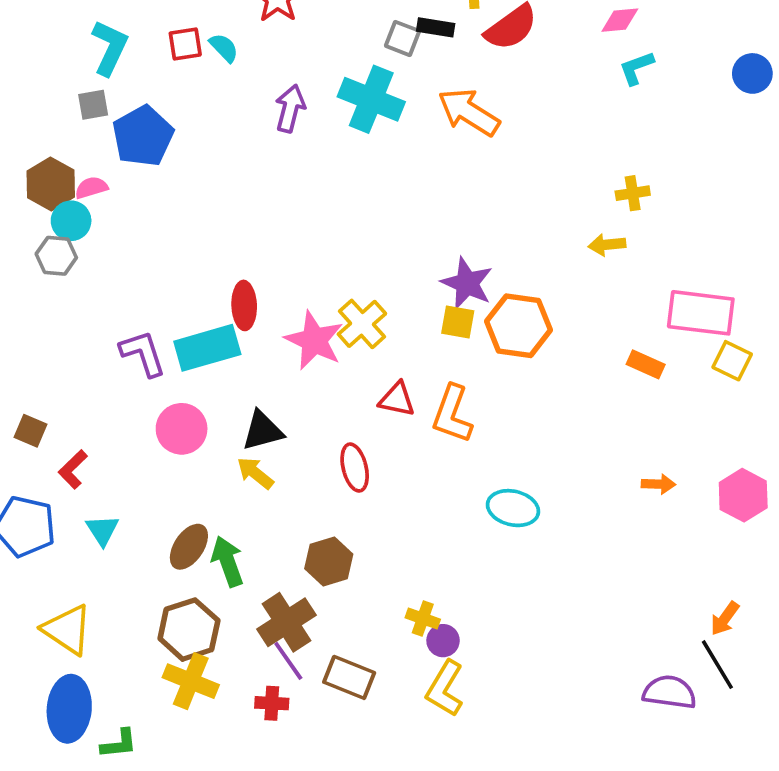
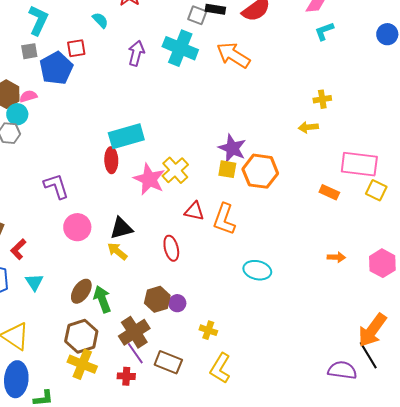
red square: (185, 44) -> (76, 48), moved
cyan rectangle: (207, 348) -> (126, 136), moved
orange arrow: (725, 619) -> (372, 330), size x1.8
purple circle: (443, 641) -> (177, 303), moved

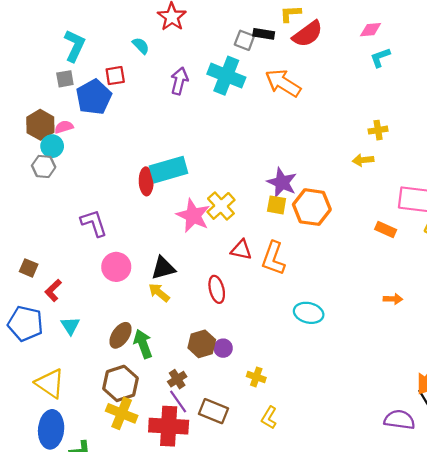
red ellipse: (111, 160) -> (146, 181), moved
brown cross: (134, 332) -> (177, 379), size x0.6
yellow L-shape: (220, 368) -> (269, 418), size x0.7
red cross: (126, 376) -> (169, 426), size x2.0

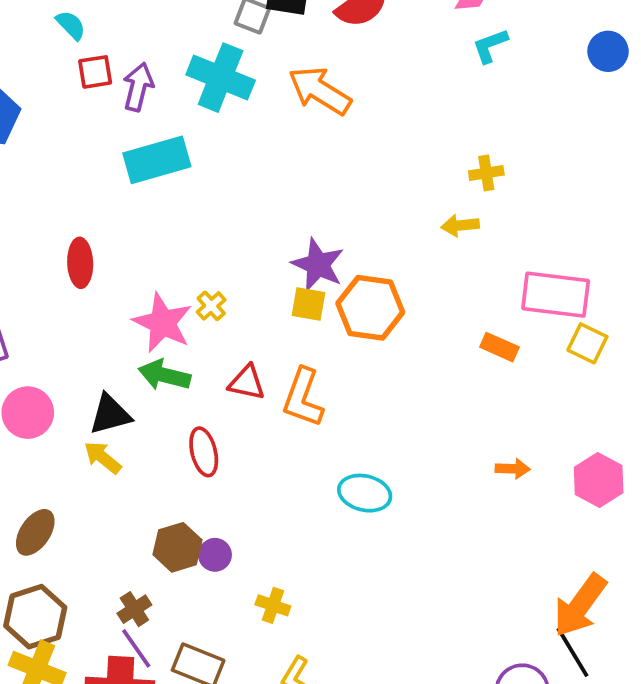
red square: (115, 76) -> (95, 72), moved
cyan rectangle: (169, 170) -> (157, 160), moved
yellow cross: (221, 206) -> (211, 306), size x0.6
green arrow: (143, 344) -> (164, 375), moved, turned -56

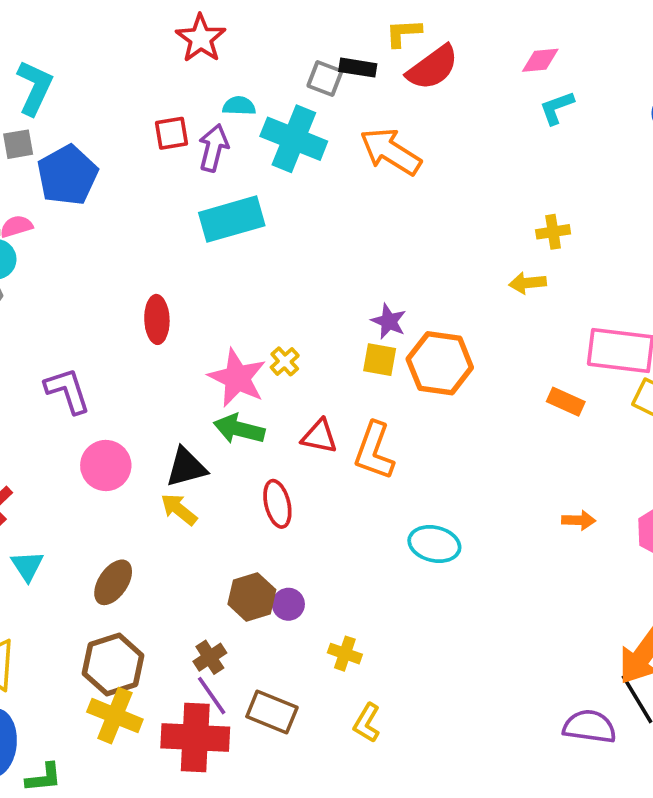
cyan semicircle: (71, 25) -> (239, 106), moved, turned -44
purple star: (318, 265) -> (389, 321), size x0.7

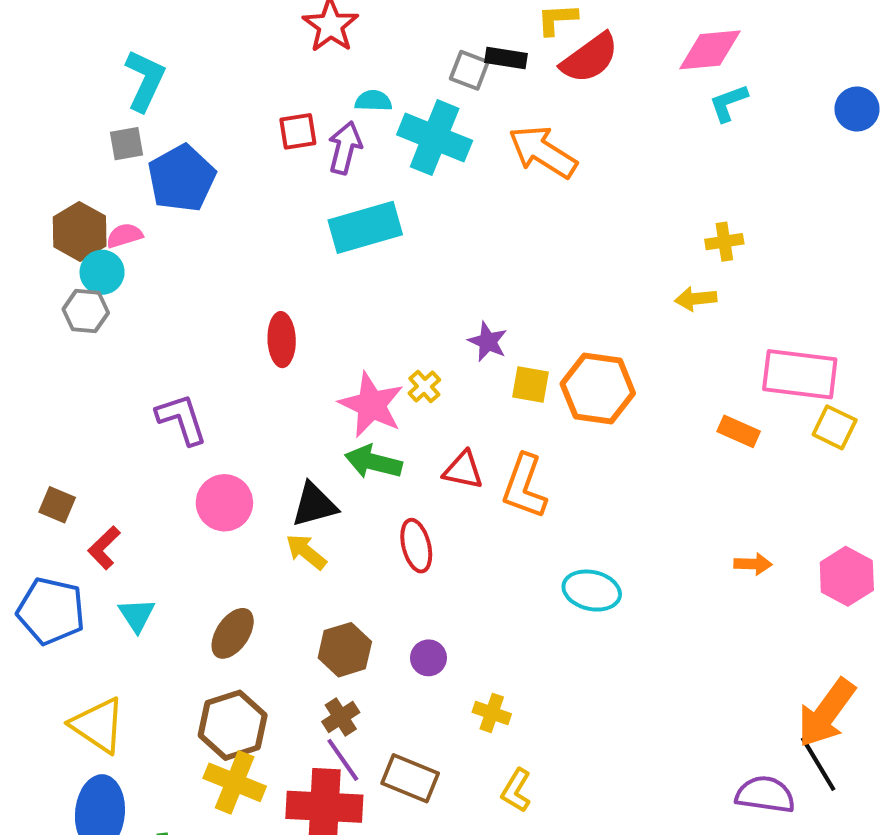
pink diamond: (540, 60) -> (710, 50), size x1.5
purple star: (389, 321) -> (488, 342), moved
brown hexagon: (252, 597) -> (345, 650), moved

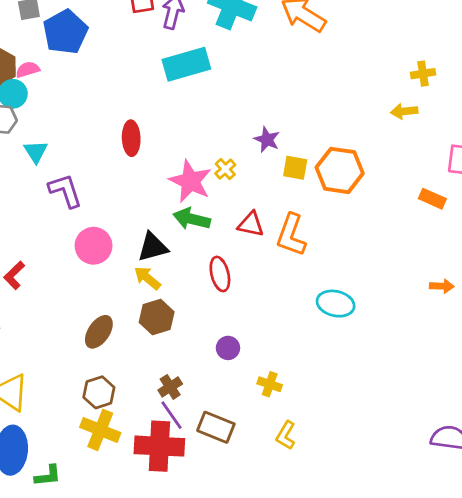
cyan triangle: (137, 615) -> (36, 152), moved
brown hexagon: (345, 650) -> (157, 317), moved
brown hexagon: (233, 725) -> (99, 392), size x0.7

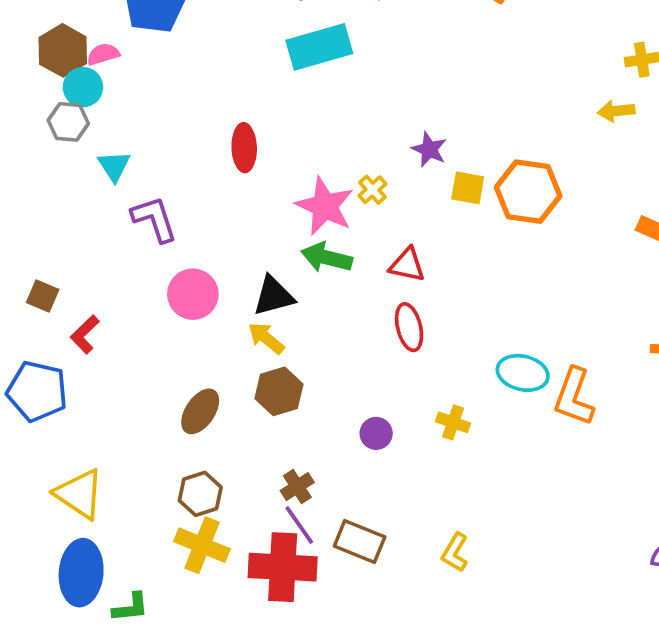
orange L-shape: (291, 235) -> (574, 397), moved
red ellipse: (220, 274) -> (409, 327), moved
yellow cross: (270, 384) -> (453, 422), moved

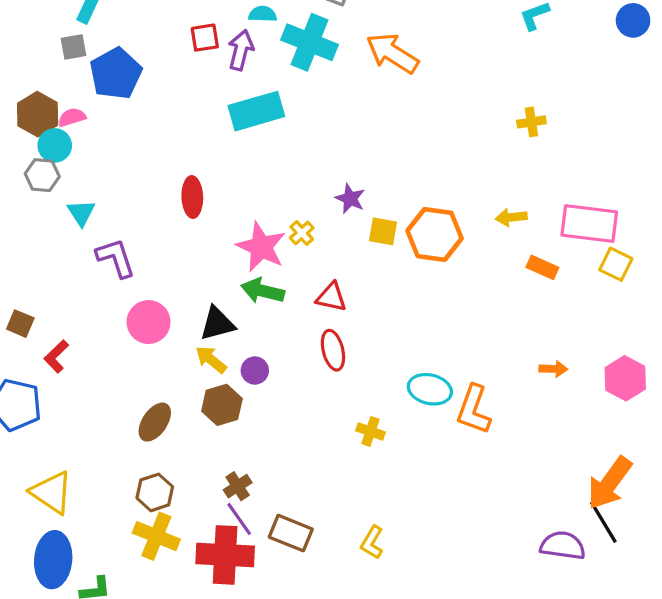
yellow arrow: (616, 111) -> (511, 217), moved
purple circle: (376, 433) -> (255, 370), moved

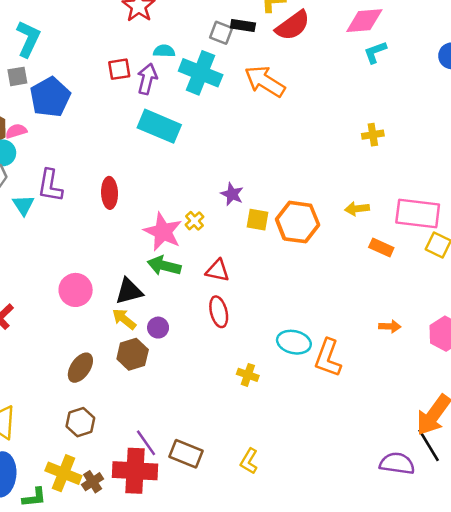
cyan rectangle: (256, 111) -> (159, 126), turned 39
purple L-shape: (116, 258) -> (50, 186), moved, turned -152
brown cross: (238, 486) -> (93, 482), moved
yellow cross: (156, 536) -> (63, 473), moved

